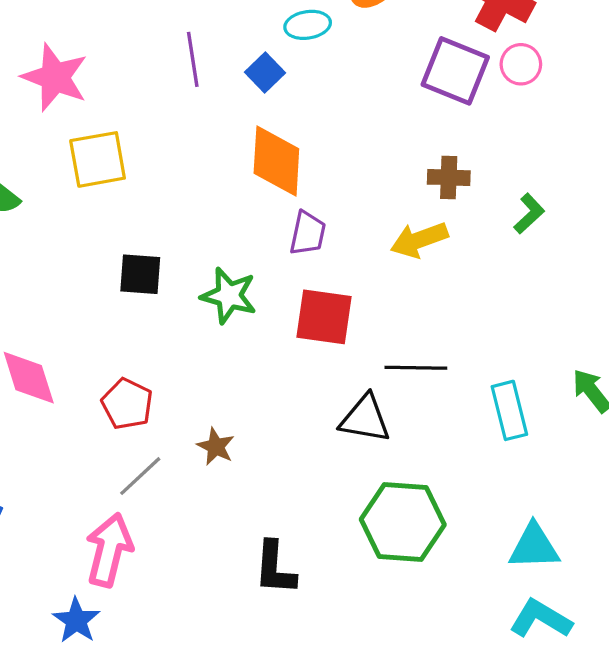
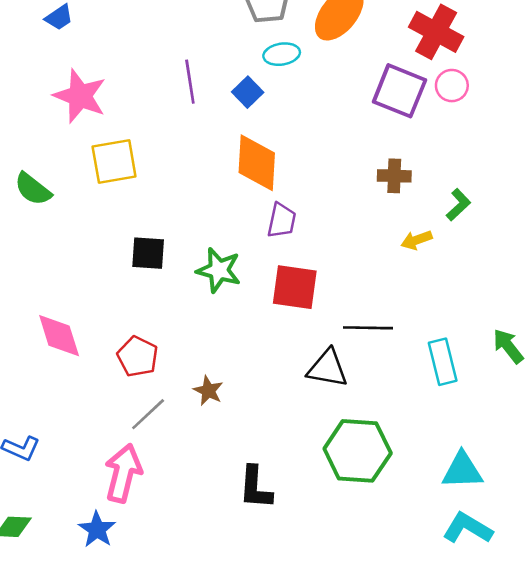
yellow arrow: (419, 240) -> (416, 240), moved, size x0.7

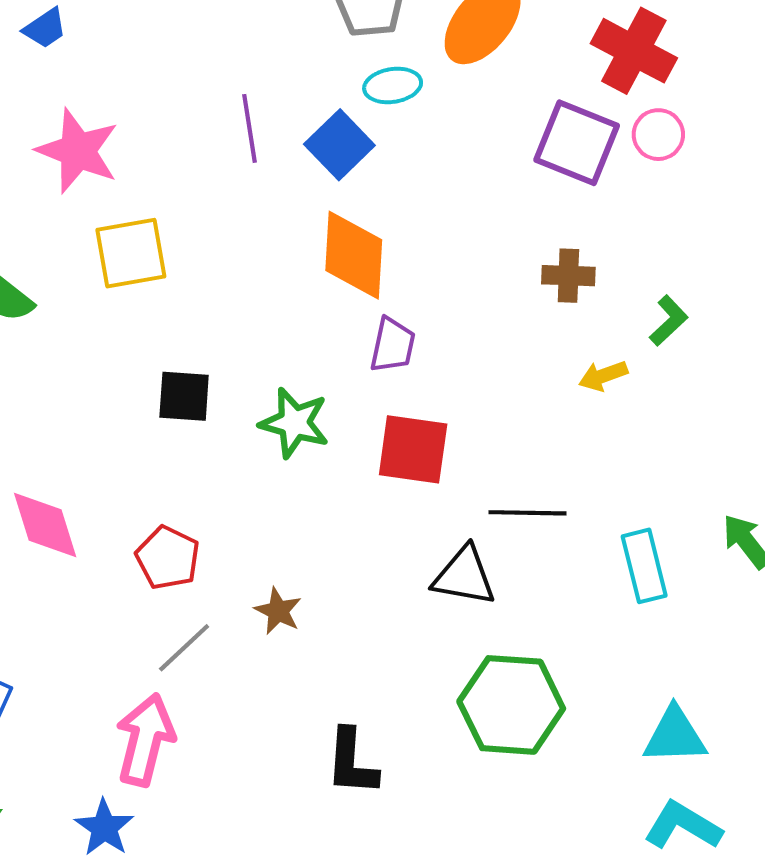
blue square: (248, 92) -> (339, 145), size x1.4

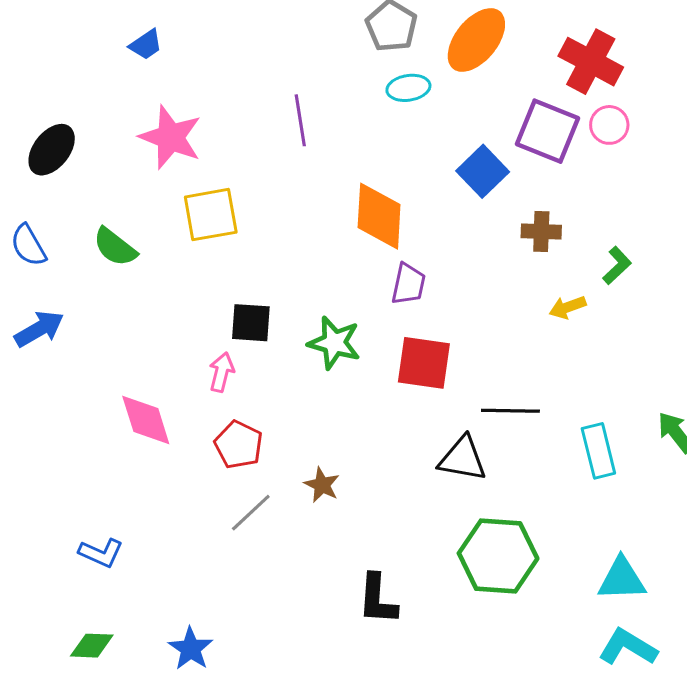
blue square: (339, 145) -> (483, 171), moved
pink arrow: (145, 740) -> (222, 372), moved, size x0.6

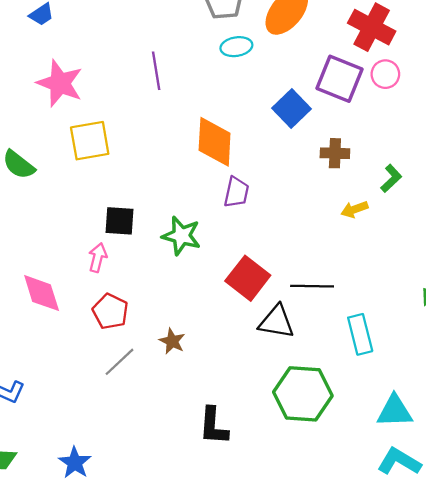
red square: (424, 363) -> (248, 278), moved, turned 30
cyan rectangle: (598, 451) -> (360, 334), moved

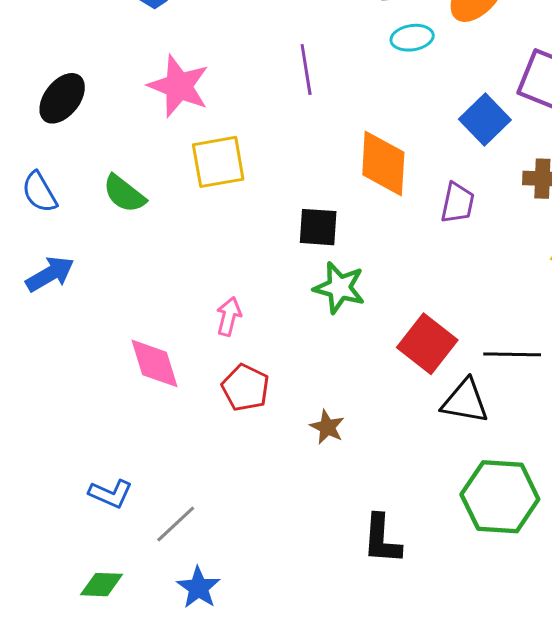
purple trapezoid: (236, 192) -> (458, 203), moved
black square: (119, 221) -> (318, 227), moved
gray line: (119, 362) -> (176, 524), moved

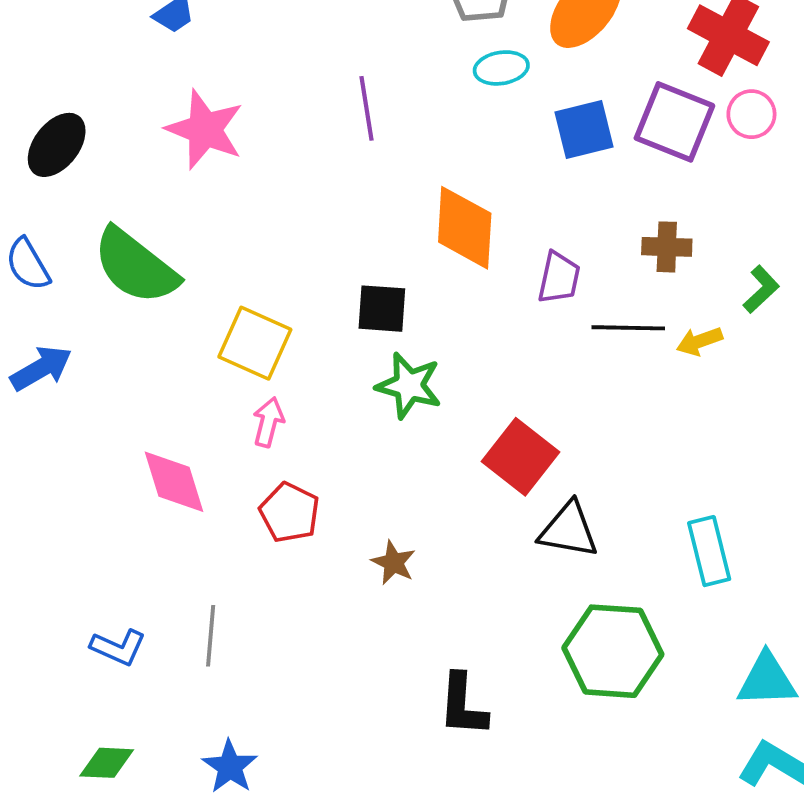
blue square: (485, 120) -> (584, 130), moved, turned 30
yellow square: (218, 162) -> (255, 343), moved, turned 34
green semicircle: (124, 194) -> (136, 266), size x1.6
black line: (512, 354) -> (628, 328), moved
gray line: (176, 524) -> (211, 636), moved, turned -42

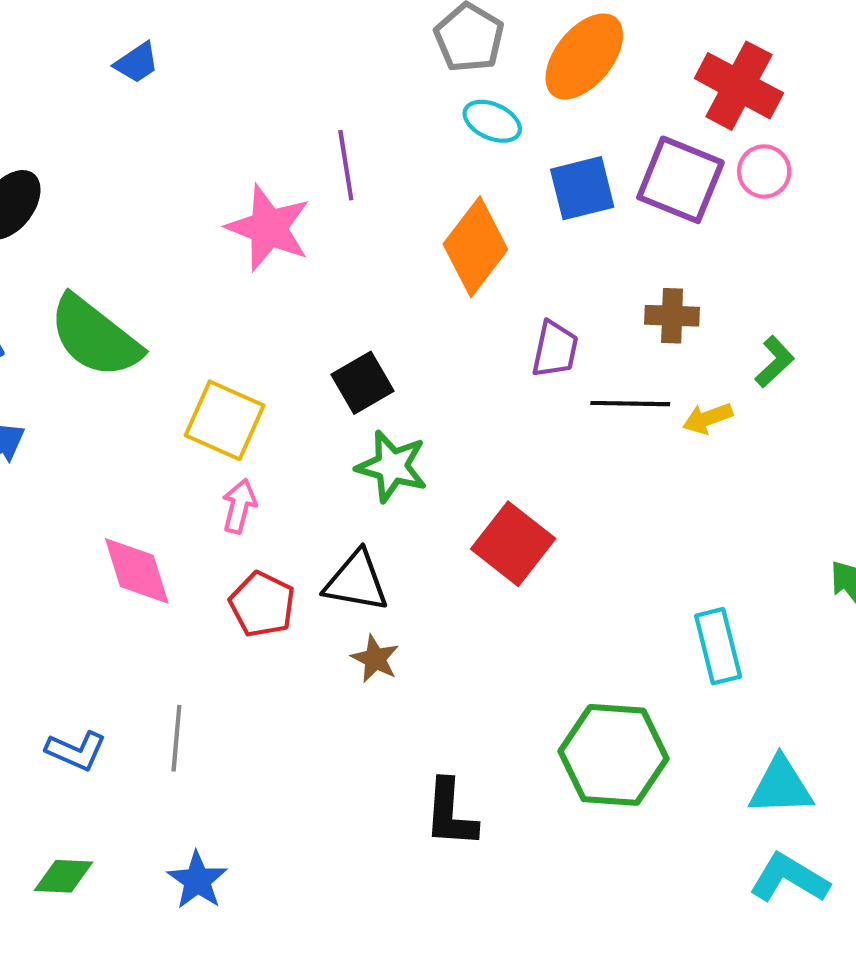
cyan ellipse: (501, 68) -> (492, 121), turned 33
pink star: (205, 130) -> (268, 228), moved
orange diamond: (465, 228) -> (475, 247), moved, turned 34
black square: (382, 309) -> (363, 383), turned -34
black triangle: (569, 530) -> (356, 581), moved

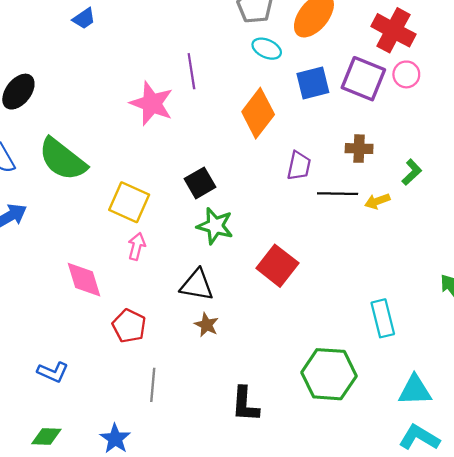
red pentagon: (262, 604) -> (129, 326), moved
gray line: (176, 738) -> (153, 385), moved

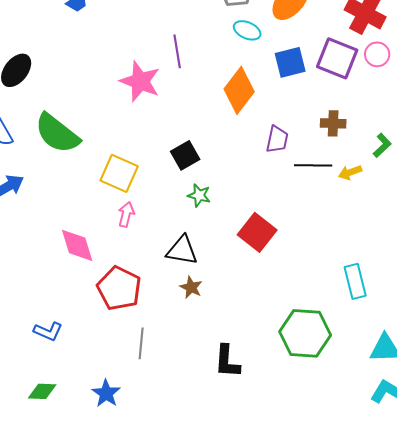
green star: (215, 226) -> (199, 195), size x0.7
red pentagon: (129, 326) -> (119, 288), size x1.4

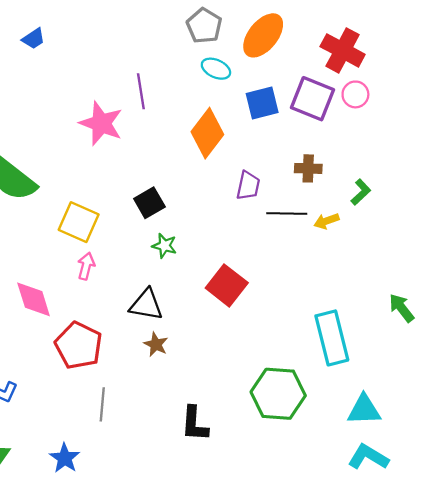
cyan rectangle: (355, 281) -> (332, 338), size x1.4

